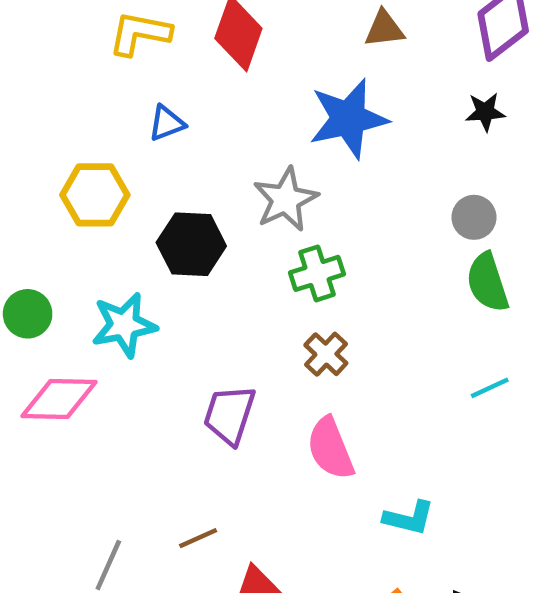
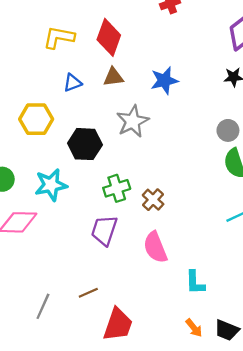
brown triangle: (384, 29) -> (113, 77), moved
blue star: (348, 119) -> (164, 80), size x0.7
green cross: (317, 273) -> (117, 188), moved
cyan L-shape: (409, 518) -> (195, 282), turned 75

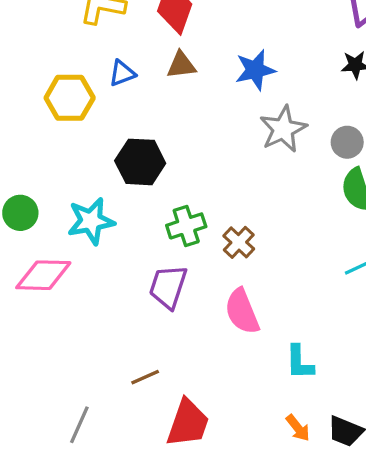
yellow hexagon: (36, 119) -> (70, 98), moved
gray star: (133, 121) -> (283, 129), moved
gray line: (43, 306) -> (79, 425), moved

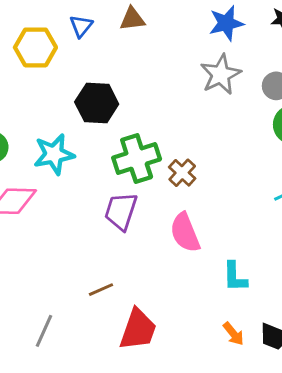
blue star: (255, 70) -> (226, 23), moved
blue triangle: (122, 73) -> (81, 26), turned -30
green cross: (186, 226) -> (137, 159), size x1.4

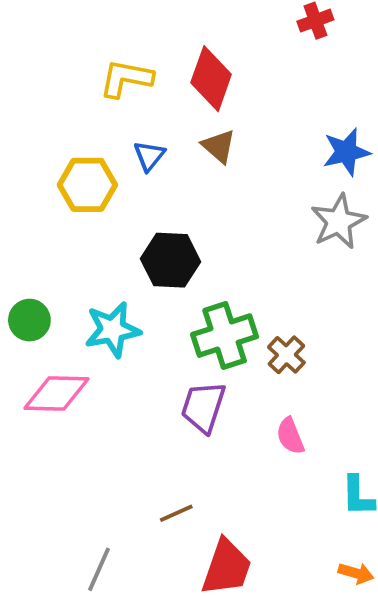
brown triangle: (132, 19) -> (219, 146), turned 48
pink semicircle: (185, 233) -> (290, 436), size x0.7
orange arrow: (233, 334) -> (356, 573), turned -35

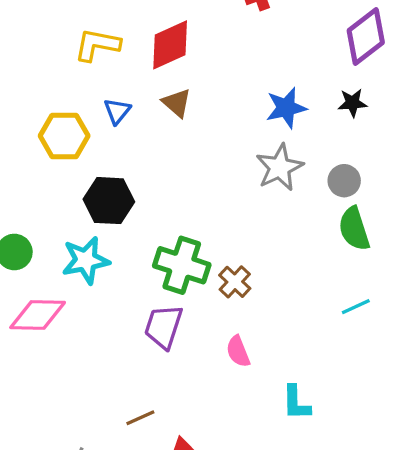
red diamond: (211, 79) -> (170, 45), turned 46
black hexagon: (170, 260) -> (109, 201), moved
green cross: (225, 336) -> (182, 265), turned 36

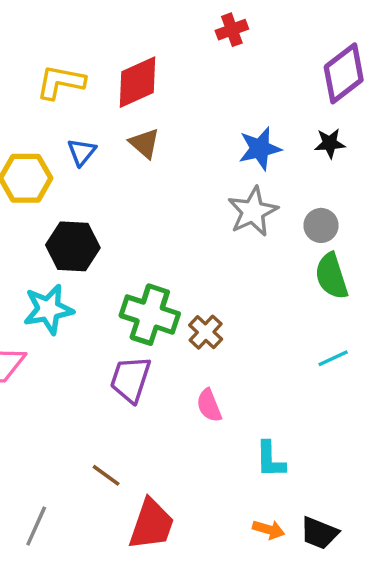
brown line: (140, 418) -> (106, 475), turned 60

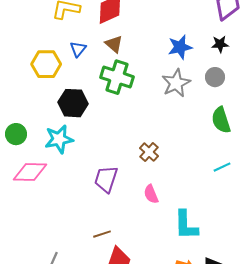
gray circle: (321, 225) -> (215, 77), moved
green cross: (150, 315) -> (117, 77), moved
cyan L-shape: (270, 460) -> (186, 225), size x1.4
brown line: (106, 475) -> (102, 234), moved, turned -54

